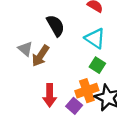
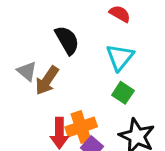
cyan triangle: (95, 38) -> (120, 57), turned 35
orange cross: (87, 91) -> (81, 127), moved

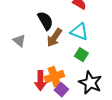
cyan triangle: (120, 57) -> (79, 32), turned -48
brown arrow: (47, 80) -> (54, 38), moved

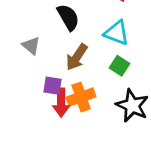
brown arrow: (54, 38) -> (77, 57), moved
purple square: (61, 90) -> (53, 86), moved, turned -32

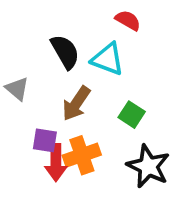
cyan triangle: (117, 33) -> (108, 59), moved

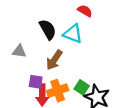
gray triangle: (17, 89) -> (19, 51), turned -32
green square: (132, 115) -> (82, 87), moved

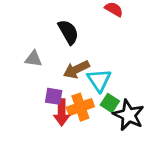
cyan triangle: (73, 34) -> (99, 80), moved, turned 35
brown arrow: (54, 60) -> (76, 70), turned 30

